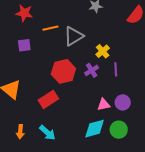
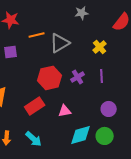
yellow cross: (103, 51) -> (100, 47), moved
pink triangle: (104, 104) -> (65, 111), moved

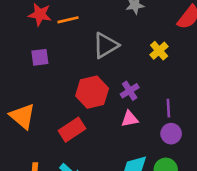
orange line: (37, 35) -> (68, 20), moved
purple line: (102, 76) -> (168, 108), moved
pink triangle: (65, 111) -> (130, 119), moved

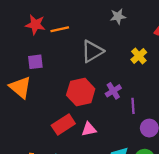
purple line: (168, 108) -> (133, 106), moved
orange triangle: (22, 116) -> (20, 87), moved
pink triangle: (130, 119) -> (89, 129), moved

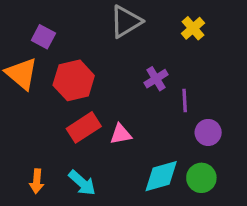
purple square: (35, 62) -> (43, 37), turned 35
red hexagon: (81, 92) -> (74, 80), moved

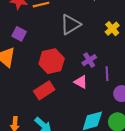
red hexagon: (74, 80) -> (52, 61), moved
pink triangle: (121, 134) -> (81, 82), moved, turned 40

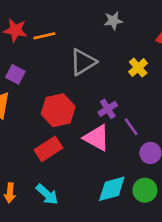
purple line: (107, 74) -> (131, 127), turned -32
pink triangle: (81, 82) -> (97, 138), size x1.5

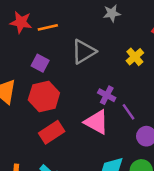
purple square: (15, 74) -> (40, 63), moved
purple cross: (108, 109) -> (107, 95), turned -30
red hexagon: (58, 110) -> (44, 96), moved

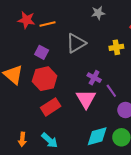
yellow cross: (135, 57) -> (116, 47), turned 32
pink triangle: (96, 122) -> (86, 99), turned 30

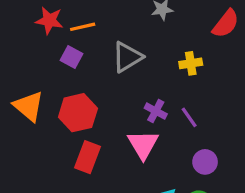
purple square: (42, 52) -> (72, 57), moved
purple line: (111, 91) -> (189, 117), moved
red rectangle: (51, 107) -> (87, 157), turned -36

